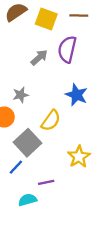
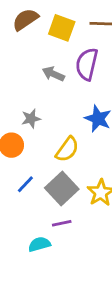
gray arrow: (39, 58) -> (53, 74), turned -114
gray square: (28, 143) -> (62, 188), moved
blue line: (16, 167) -> (25, 184), moved

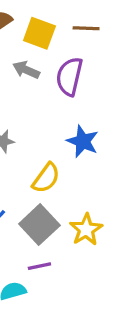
gray arrow: (53, 74) -> (26, 70), moved

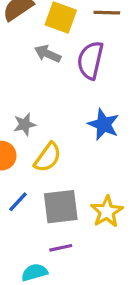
yellow semicircle: (46, 178) -> (48, 157), moved
gray square: (39, 225) -> (61, 207), turned 36

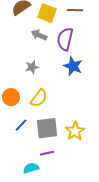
gray star: (25, 124) -> (32, 67), moved
blue star: (104, 124) -> (73, 66), moved

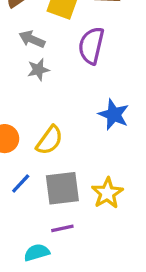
gray arrow: (39, 35) -> (32, 39), moved
blue star: (73, 66) -> (114, 115), moved
gray star: (32, 67) -> (38, 70), moved

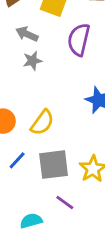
purple line: (62, 228) -> (65, 203), moved, turned 48

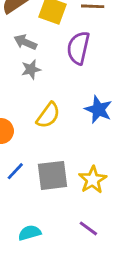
yellow semicircle: (42, 122) -> (48, 115), moved
purple line: (65, 203) -> (88, 228), moved

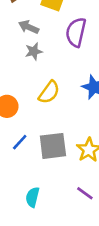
cyan semicircle: (30, 233) -> (32, 197), turned -60

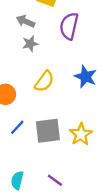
purple line: (85, 193) -> (55, 180), moved
cyan semicircle: (32, 197) -> (17, 180), moved

